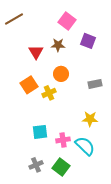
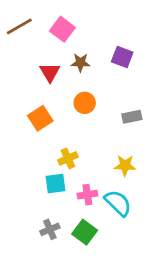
pink square: (67, 21) -> (62, 29), moved
yellow cross: (49, 93) -> (68, 158), moved

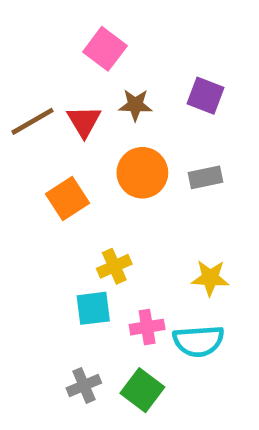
brown line: (19, 26) -> (32, 121), moved
orange circle: (85, 103) -> (142, 173), size x1.4
gray rectangle: (132, 117) -> (205, 177), moved
cyan semicircle: (118, 203) -> (198, 341), turned 132

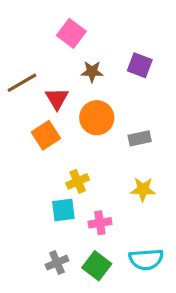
red triangle: (84, 121) -> (57, 99), moved
gray rectangle: (205, 177) -> (140, 138), moved
cyan semicircle: (198, 341) -> (146, 259), moved

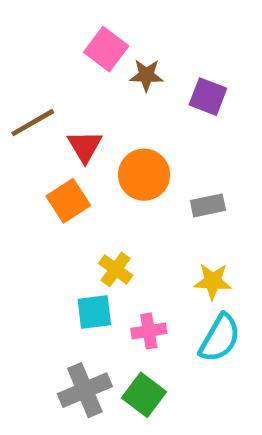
brown star: (92, 72) -> (146, 75), moved
yellow cross: (78, 181) -> (116, 269), turned -30
cyan semicircle: (146, 259) -> (220, 338), moved, turned -56
gray cross: (57, 263) -> (85, 390), size x1.5

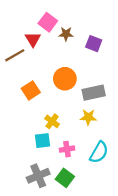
red triangle: (85, 146) -> (33, 39), moved
gray rectangle: (208, 205) -> (94, 93), size x1.5
yellow star: (213, 281) -> (88, 117), moved

